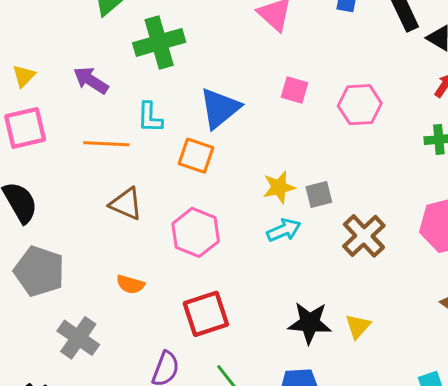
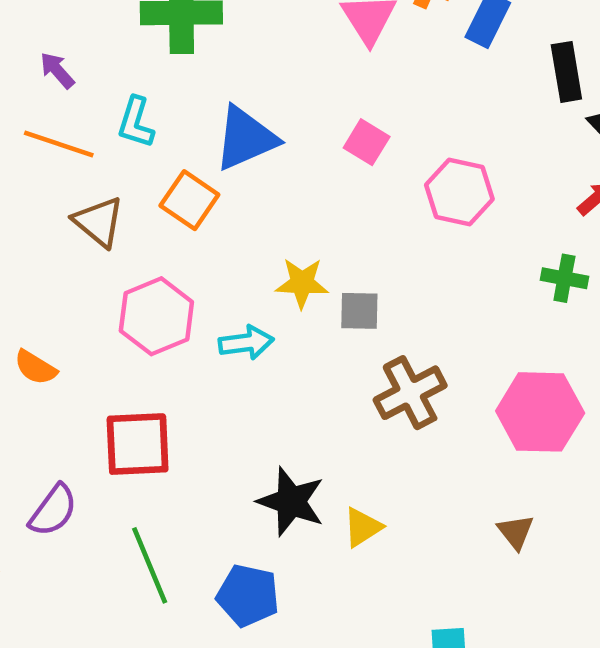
purple arrow: (91, 80) -> (57, 70), moved, size x0.7
brown triangle: (126, 204) -> (99, 222), moved
cyan arrow: (284, 230) -> (246, 343), moved

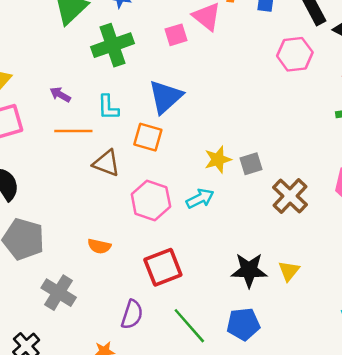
pink square: (367, 142) -> (176, 35), moved, turned -30
pink hexagon: (459, 192) -> (295, 54), moved

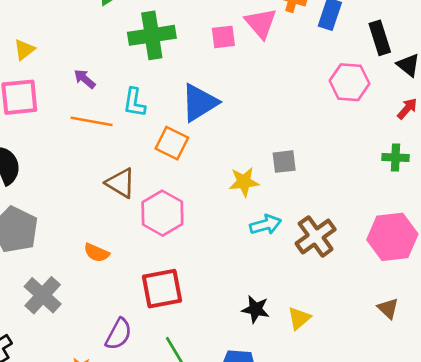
brown triangle: (106, 163) -> (121, 183), moved
gray square: (251, 164) -> (284, 162), moved
cyan arrow: (200, 199) -> (265, 225), moved
black star: (249, 270) -> (256, 309), size x0.7

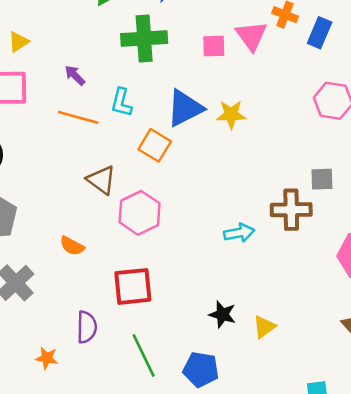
gray square: (284, 162) -> (322, 179), moved
yellow star: (244, 182) -> (231, 114), moved
brown cross: (316, 236) -> (291, 210), moved, turned 30
purple semicircle: (119, 334) -> (87, 327), turned -32

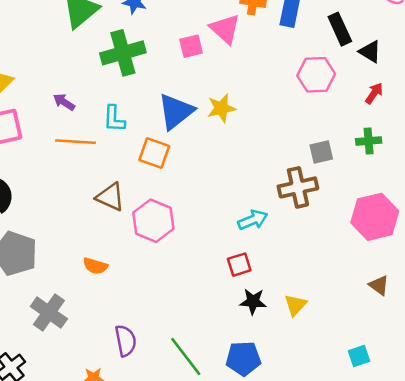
red square: (133, 286) -> (239, 265), moved, size x0.6

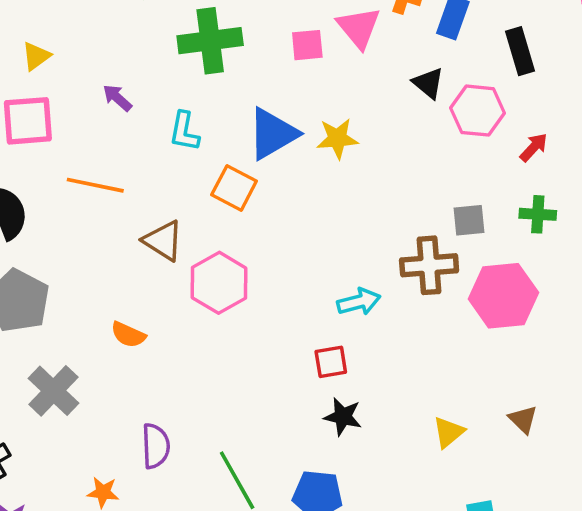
black triangle: (370, 52) -> (428, 83), moved
red arrow: (374, 93) -> (534, 147), moved
orange line: (75, 142) -> (95, 185), moved
pink hexagon: (375, 217) -> (503, 296), moved
yellow triangle: (295, 305) -> (449, 432), moved

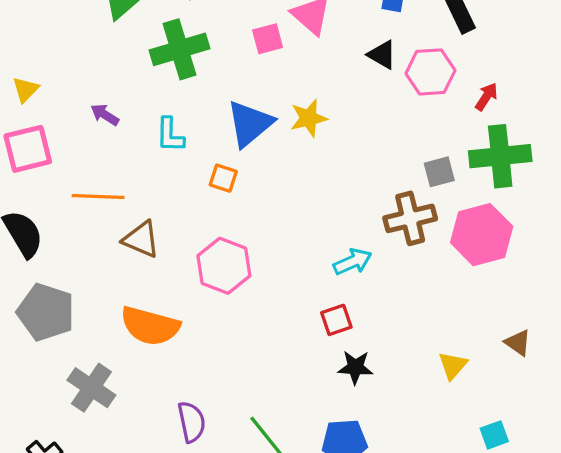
orange square: (234, 188) -> (223, 178), size x0.7
green cross: (538, 214) -> (500, 156), size x1.8
brown triangle: (163, 241) -> (141, 239), moved
orange semicircle: (128, 335) -> (150, 326), size x1.8

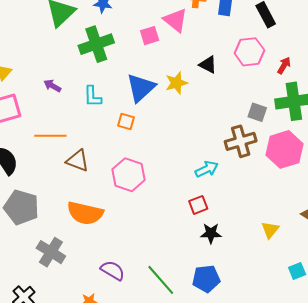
black triangle: (382, 55) -> (208, 65), moved
gray square: (439, 172) -> (257, 112), turned 36
purple semicircle: (192, 422) -> (113, 270), turned -45

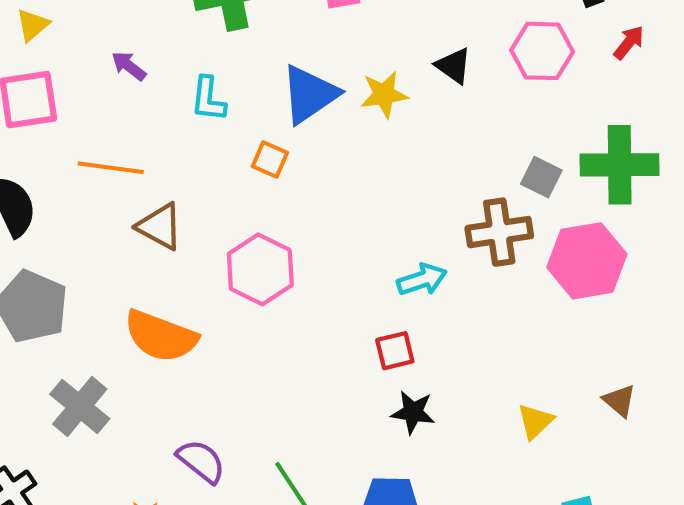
red arrow: (284, 65) -> (629, 42), moved

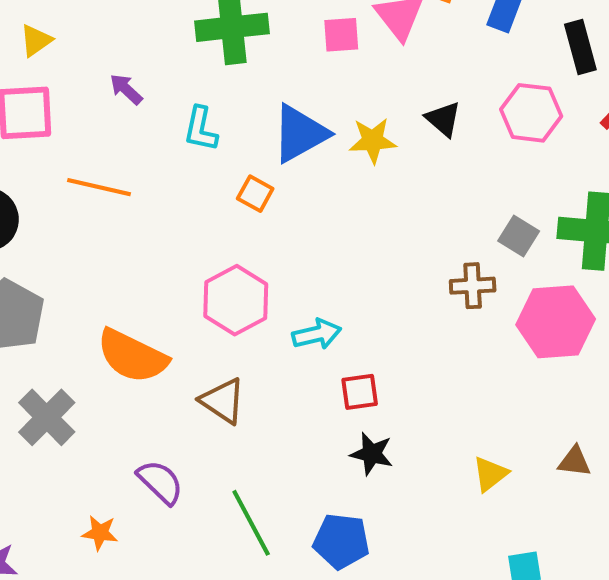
brown triangle: (160, 226) -> (223, 401), moved
brown cross: (499, 232) -> (473, 286), size x0.7
cyan arrow: (422, 280) -> (317, 334), moved
brown triangle: (620, 401) -> (574, 461), turned -39

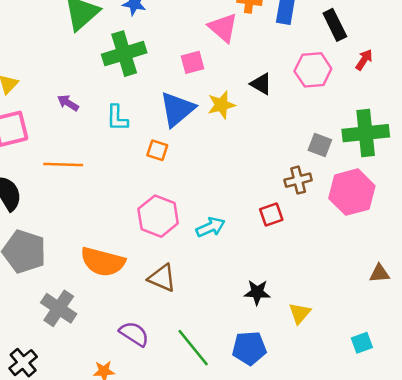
pink square: (341, 35) -> (192, 62), moved
red square: (360, 392) -> (271, 215), moved
yellow triangle: (490, 474) -> (300, 313), moved

